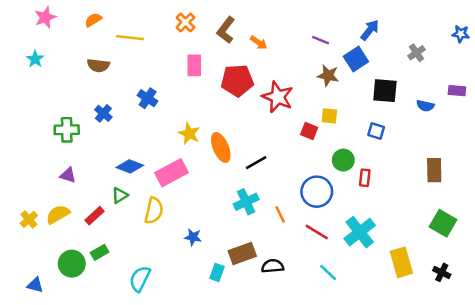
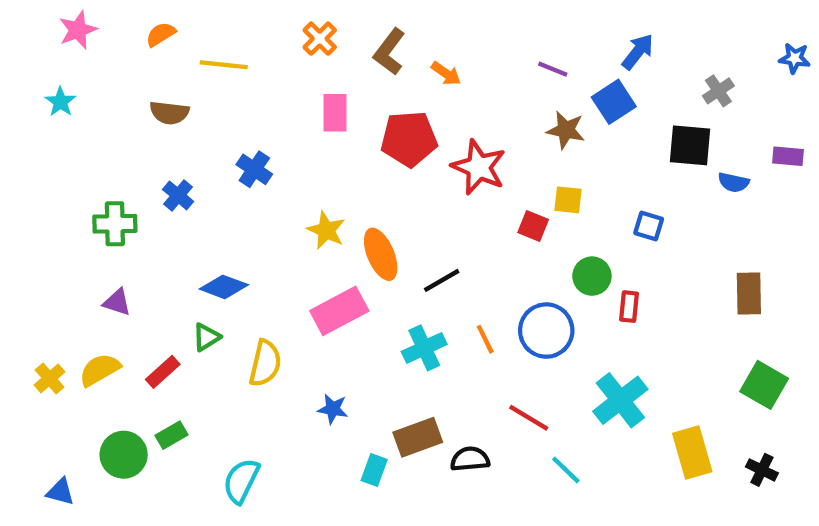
black square: (385, 91) -> (690, 145), moved
pink rectangle: (172, 173) -> (339, 311), moved
orange line: (280, 214) -> (485, 339), moved
red line: (317, 232) -> (529, 418), moved

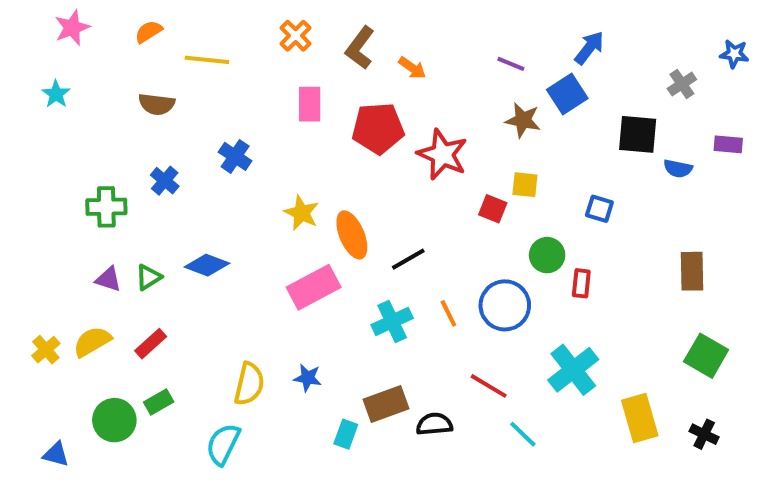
gray cross: (718, 91) -> (682, 84), moved
green triangle: (206, 337) -> (149, 277), moved
yellow semicircle: (265, 363) -> (249, 384), moved

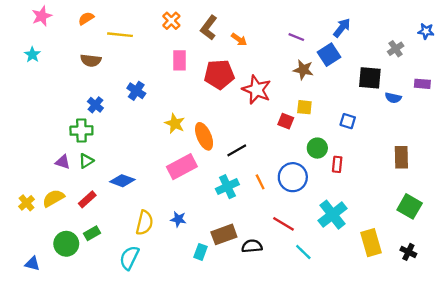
green cross: (106, 207) -> (81, 130), moved
blue diamond: (207, 265) -> (122, 181), moved

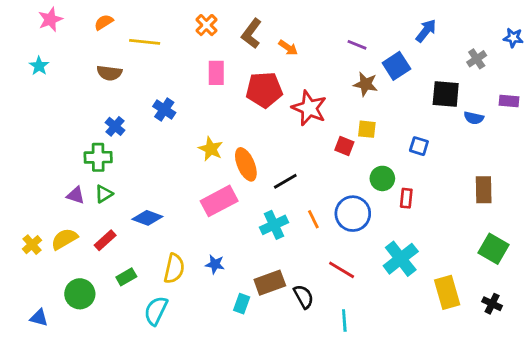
blue arrow: (342, 28) -> (426, 31), moved
green rectangle: (92, 233) -> (126, 277), moved
black semicircle: (252, 246) -> (304, 297), turned 66
cyan line: (303, 252) -> (344, 321), moved, turned 42

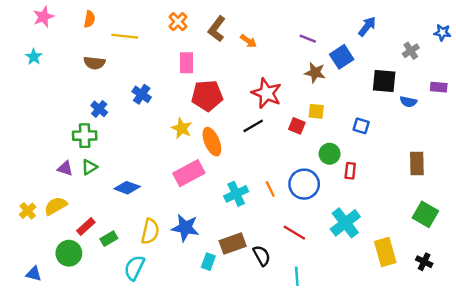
orange semicircle: (104, 22) -> (89, 19), turned 133
red pentagon: (264, 90) -> (207, 96), moved
black line: (285, 181) -> (253, 126), moved
red rectangle: (105, 240) -> (86, 227), moved
blue star: (215, 264) -> (185, 228), size x1.6

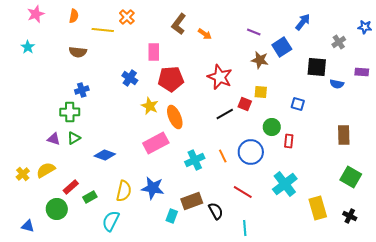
orange cross: (178, 22) -> (127, 17), moved
blue cross: (142, 94) -> (130, 78), moved
blue cross: (99, 109) -> (82, 90), turned 32
black line: (253, 126) -> (225, 114), moved

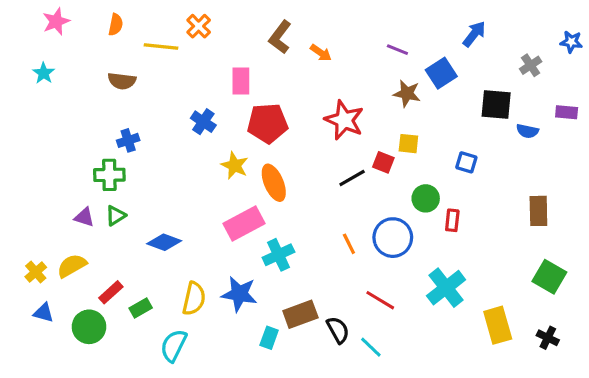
cyan cross: (195, 160) -> (278, 255), moved
blue triangle: (28, 226) -> (44, 313), moved
cyan line: (245, 228) -> (371, 347), moved, turned -42

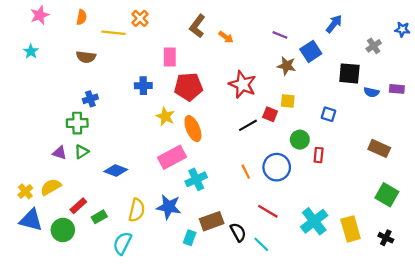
purple rectangle: (567, 112) -> (397, 89), moved
blue cross: (203, 122) -> (143, 86), turned -35
brown rectangle: (538, 211) -> (379, 148), turned -65
cyan cross: (446, 288) -> (314, 221), moved
blue triangle: (44, 313) -> (31, 220), size x1.6

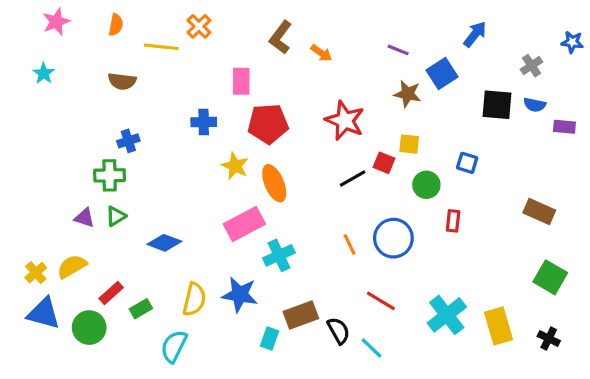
blue semicircle: (371, 92) -> (535, 105), moved
green circle: (300, 140) -> (426, 185), moved

